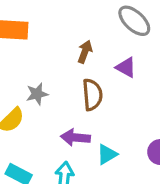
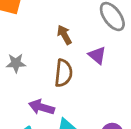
brown arrow: (85, 52) -> (64, 35), turned -60

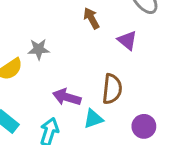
brown semicircle: (63, 73) -> (112, 89), moved

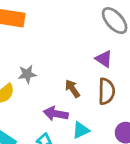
brown arrow: (91, 18) -> (72, 89), moved
brown semicircle: (112, 89) -> (106, 91), moved

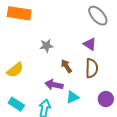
gray star: (27, 74) -> (46, 46), moved

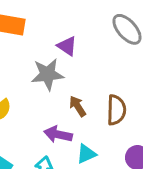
purple triangle: (90, 44) -> (67, 46), moved
gray star: (46, 46) -> (48, 74), size x1.5

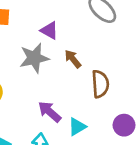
brown arrow: (78, 106) -> (73, 59), moved
purple arrow: (58, 134) -> (50, 112), turned 35

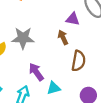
purple triangle: (49, 30) -> (73, 19), moved, turned -32
gray star: (34, 58) -> (23, 38), moved

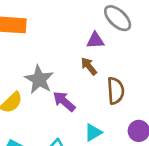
gray star: (23, 38) -> (39, 80), turned -30
purple arrow: (36, 72) -> (64, 101), moved

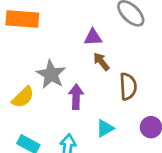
purple triangle: (95, 40) -> (93, 37), moved
purple arrow: (64, 101) -> (76, 97), turned 50

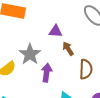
purple triangle: (93, 37) -> (56, 31), moved

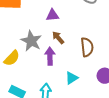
brown arrow: (68, 49) -> (58, 38), moved

